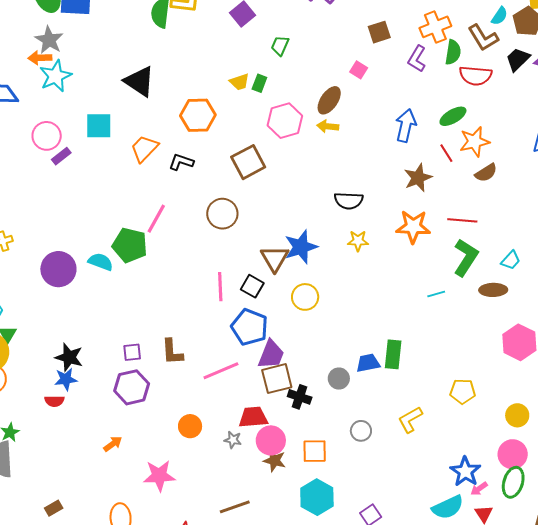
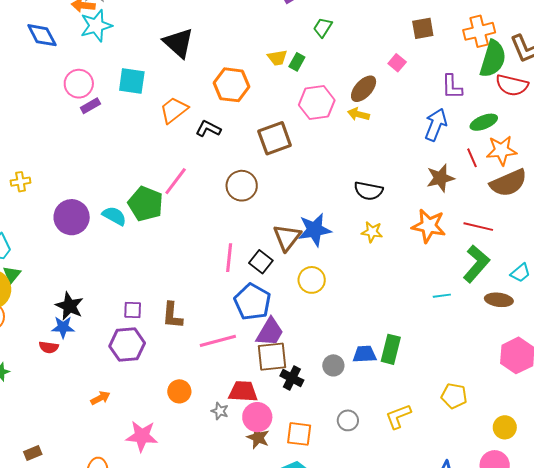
green semicircle: (453, 52) -> (493, 59), size x1.5
purple L-shape: (417, 59) -> (452, 87), moved, turned -40
brown semicircle: (486, 173) -> (508, 183), size x1.6

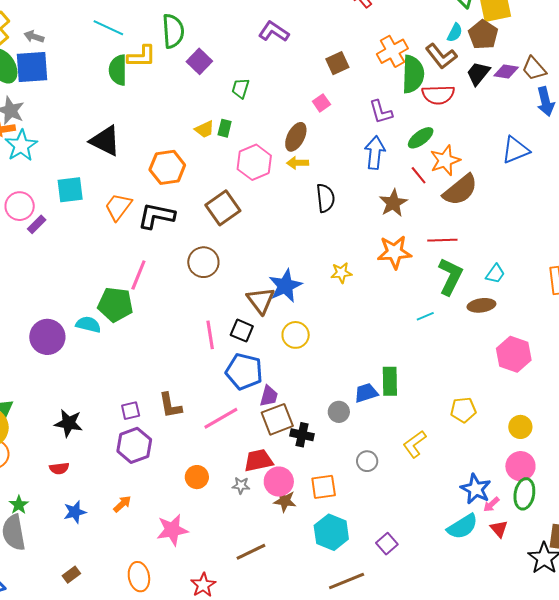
pink square: (397, 63) -> (321, 103), turned 30
black L-shape: (208, 129) -> (156, 216), size x1.5
black semicircle: (368, 191) -> (325, 198), moved, turned -92
blue star: (63, 327) -> (75, 512), moved
purple trapezoid: (270, 332) -> (269, 396), size x0.7

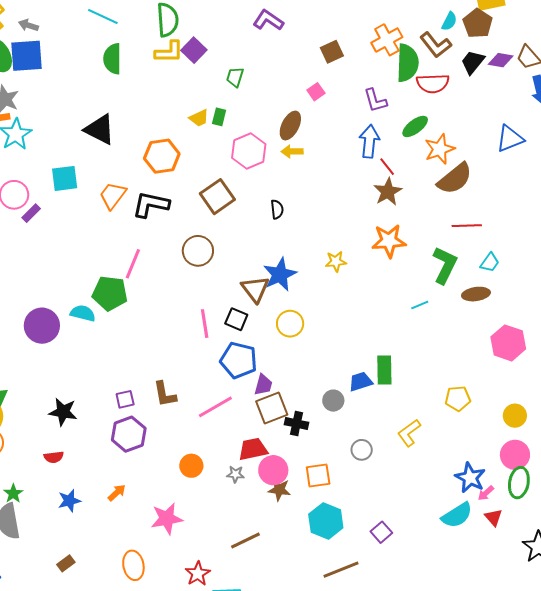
yellow L-shape: (142, 57) -> (169, 52), moved
red line: (419, 175) -> (387, 167), moved
black semicircle: (325, 198) -> (277, 209), moved, size x0.7
red line: (442, 240) -> (467, 226), moved

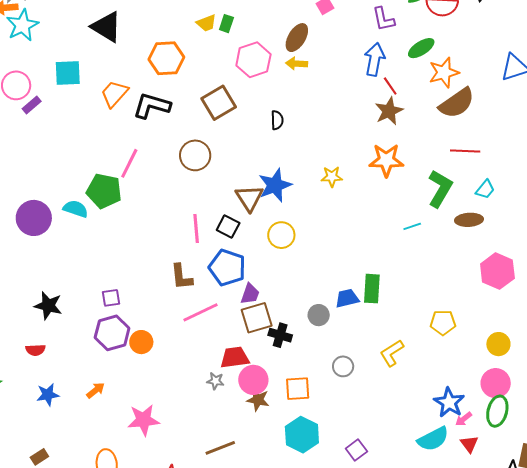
brown L-shape: (165, 394) -> (181, 277), moved
orange circle: (191, 466) -> (141, 342), moved

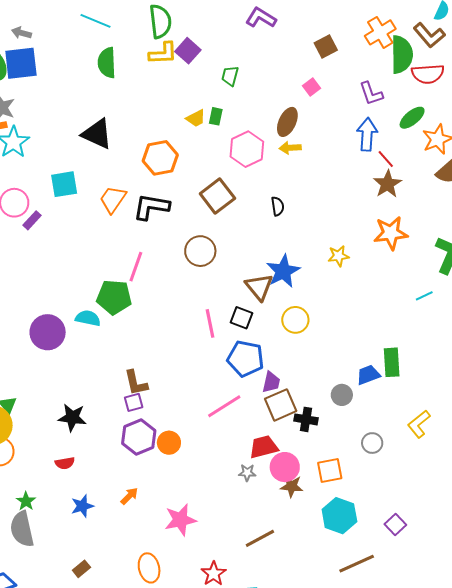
brown L-shape: (181, 277) -> (136, 383), moved

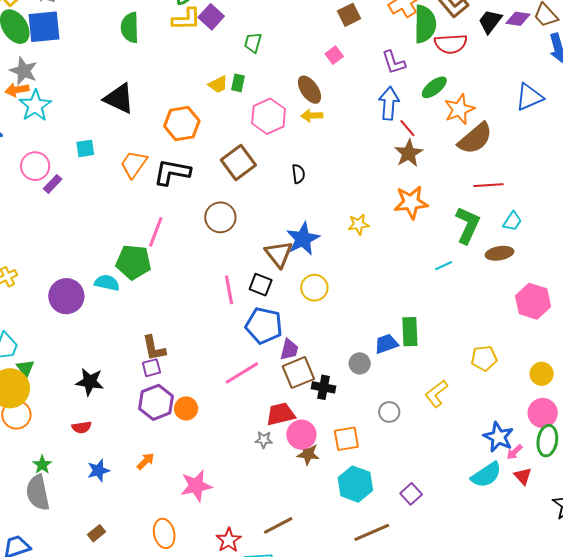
brown ellipse: (287, 122) -> (309, 90), turned -60
cyan square: (64, 184) -> (85, 148), size x0.7
brown line: (260, 538) -> (278, 525), moved

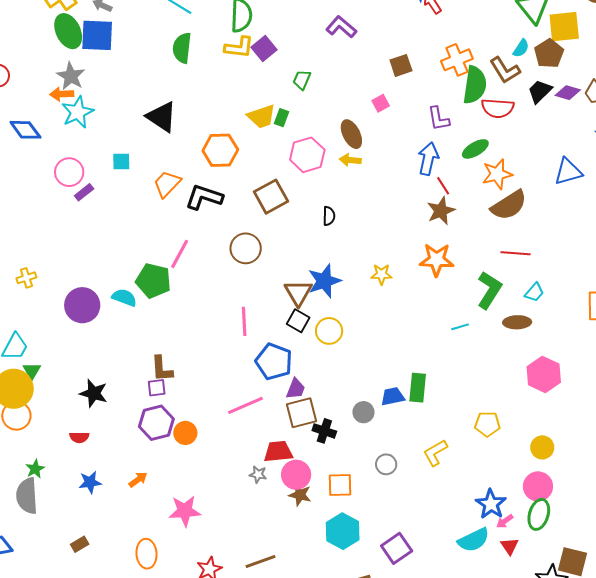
yellow trapezoid: (218, 85) -> (262, 116), size x1.4
black square: (261, 285) -> (298, 321), moved
purple square: (411, 494) -> (397, 548), size x1.4

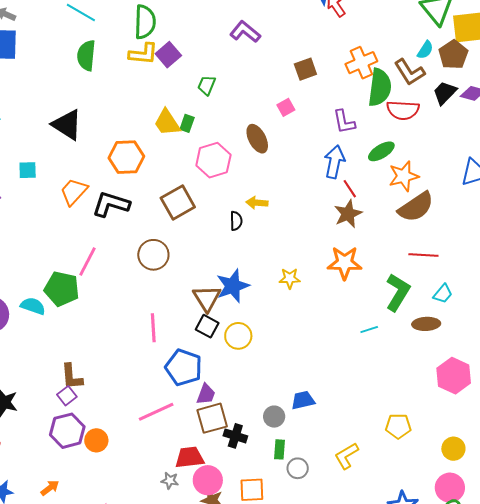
yellow trapezoid: (262, 116) -> (167, 123), turned 76
yellow arrow: (350, 160) -> (257, 203), moved
purple square: (157, 388) -> (67, 396), turned -30
green rectangle: (418, 388) -> (279, 449), moved, size x0.7

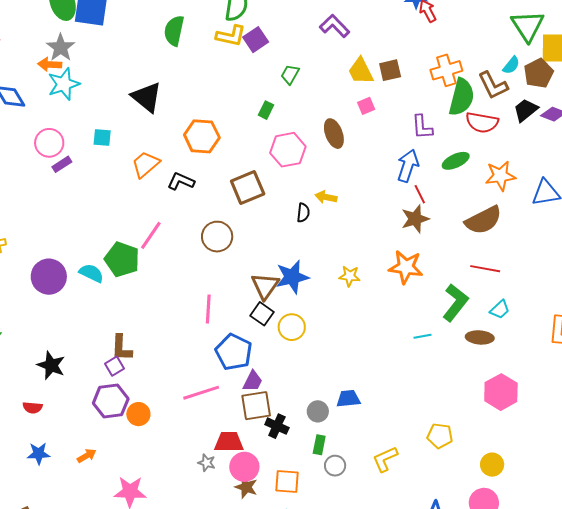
yellow trapezoid: (167, 123) -> (361, 71), moved
orange star: (404, 176) -> (500, 176), moved
black L-shape: (111, 204) -> (181, 181), size x0.7

